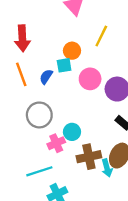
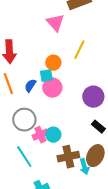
pink circle: (90, 79) -> (52, 88), moved
pink cross: (56, 143) -> (40, 135), moved
cyan line: (39, 171) -> (24, 157), moved, turned 75

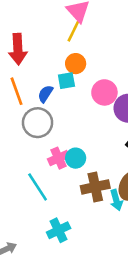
yellow line: (79, 50) -> (74, 29), moved
pink circle: (52, 88) -> (104, 92), moved
gray circle: (24, 120) -> (38, 123), moved

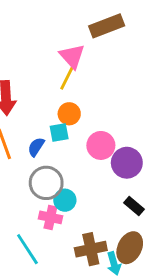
gray circle: (38, 123) -> (46, 183), moved
pink cross: (59, 158) -> (50, 217), turned 36
cyan circle: (76, 158) -> (65, 200), moved

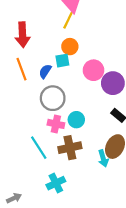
cyan circle: (65, 200) -> (76, 120), moved
brown cross: (91, 249) -> (70, 148), moved

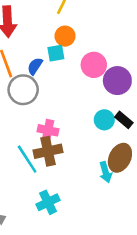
gray circle: (53, 98) -> (23, 90), moved
cyan circle: (76, 120) -> (104, 120), moved
brown cross: (70, 148) -> (48, 151), moved

